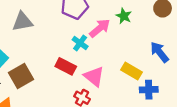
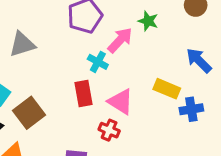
red rectangle: (66, 66) -> (84, 94), turned 60

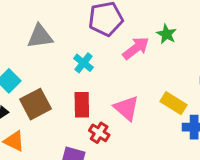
cyan cross: (98, 62) -> (84, 63), moved
red rectangle: (84, 94) -> (82, 105), moved
red cross: (109, 130) -> (99, 133), moved

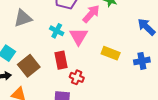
yellow rectangle: (174, 103) -> (111, 53), moved
pink triangle: (127, 108) -> (79, 36), moved, turned 30

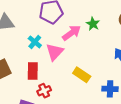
red cross: (77, 77) -> (44, 91), turned 32

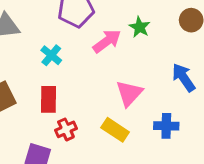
pink triangle: (55, 52) -> (129, 93), moved
yellow rectangle: (82, 75) -> (115, 130), moved

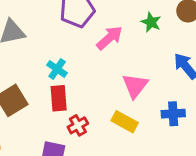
green star: (140, 27) -> (151, 22), moved
cyan cross: (51, 55) -> (57, 69), moved

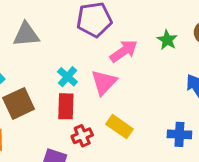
pink triangle: (135, 86) -> (104, 82), moved
yellow rectangle: (125, 122) -> (119, 127), moved

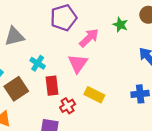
cyan cross: (67, 77) -> (38, 63), moved

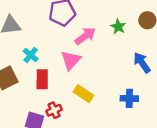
red cross: (68, 106) -> (54, 110), moved

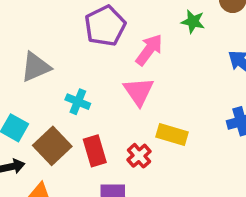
red rectangle: (42, 79) -> (95, 151), moved
red cross: (54, 110) -> (139, 156), moved

